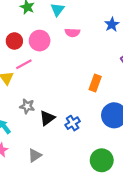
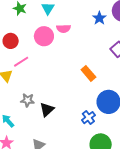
pink circle: (40, 41) -> (44, 36), moved
orange rectangle: (95, 83) -> (88, 73), turned -56
blue cross: (73, 123) -> (88, 118), moved

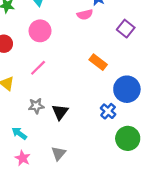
pink semicircle: (64, 29) -> (85, 15), moved
pink line: (21, 62) -> (38, 68), moved

